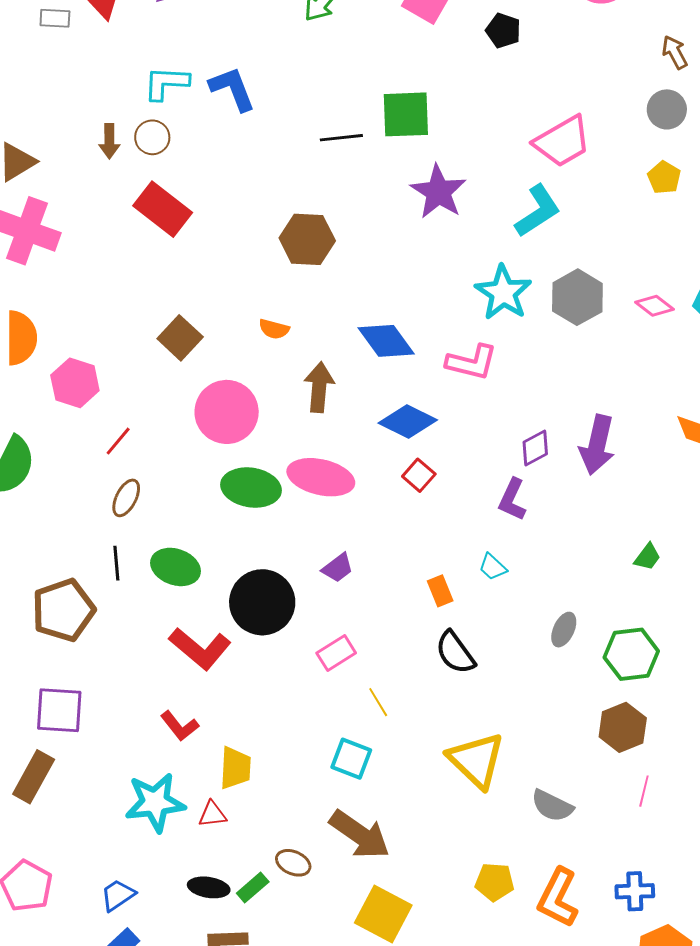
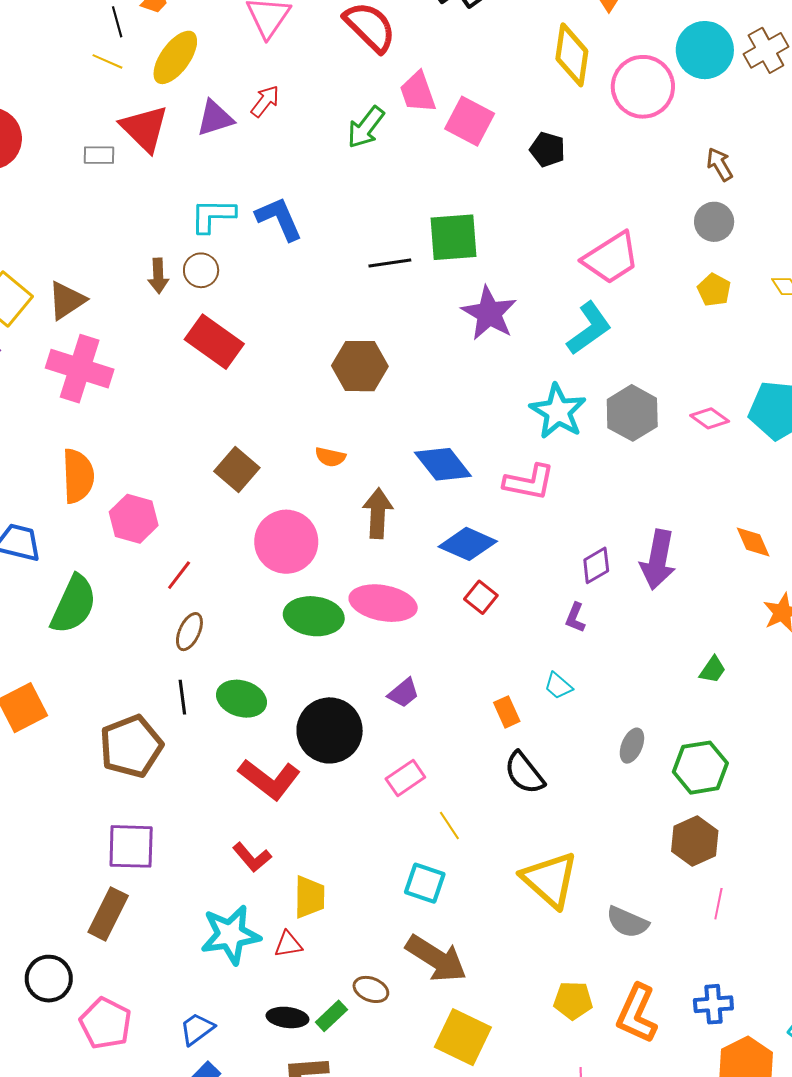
purple L-shape: (512, 499) -> (575, 618), size x0.7

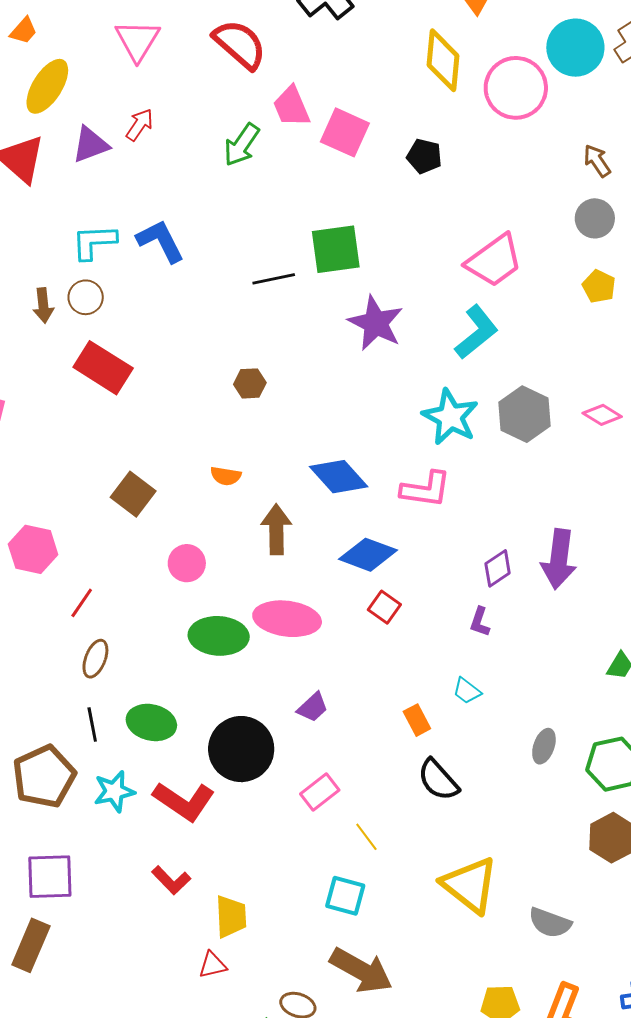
brown hexagon: (360, 366) -> (250, 383), size x0.6
pink circle: (286, 542) -> (187, 563), size x0.6
cyan star: (230, 935) -> (114, 791), moved, size x0.7

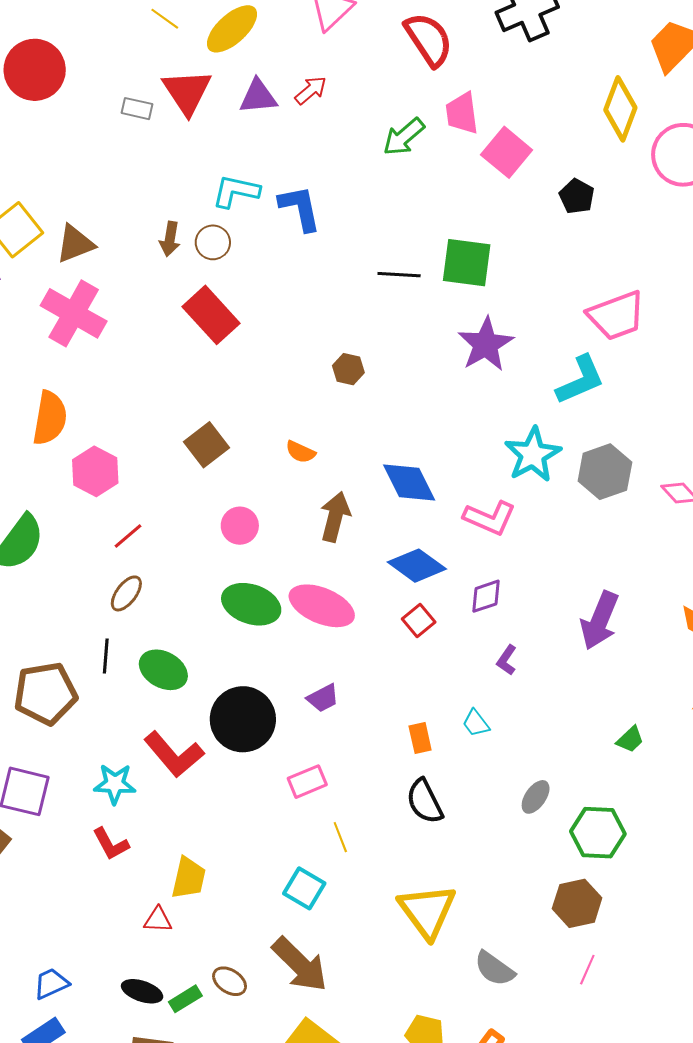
purple diamond: (498, 568) -> (486, 596), moved
cyan star: (114, 791) -> (115, 784), moved
red L-shape: (171, 880) -> (111, 844), moved

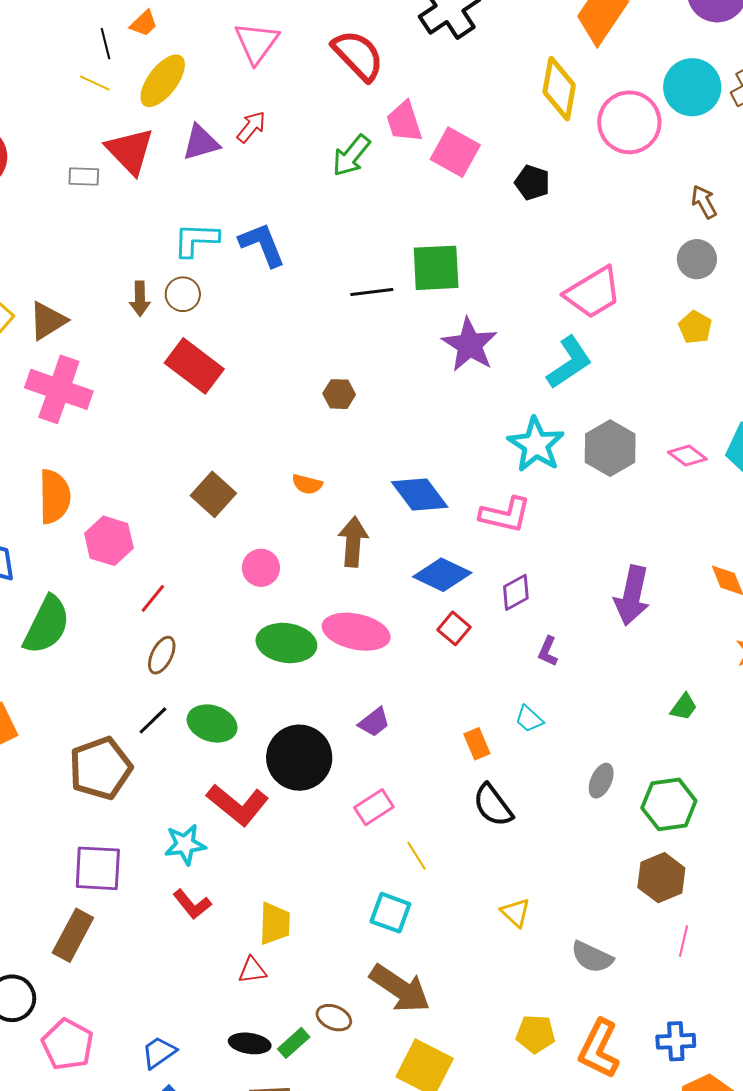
black line: (106, 656) -> (153, 720), turned 52
yellow triangle: (427, 911) -> (515, 913), size x0.5

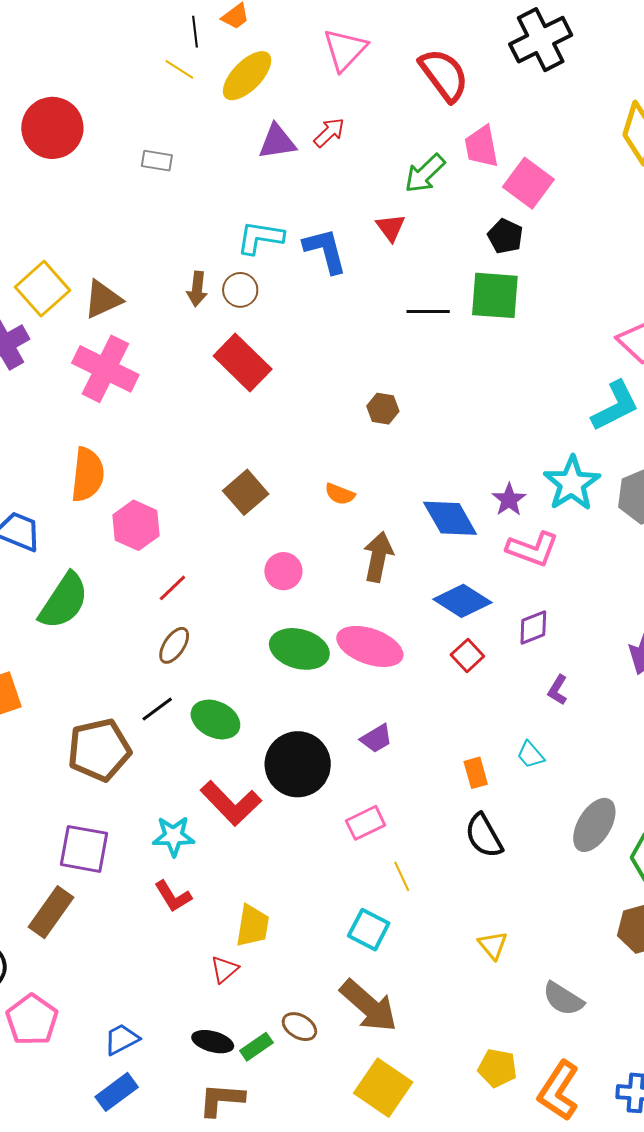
red triangle: (130, 151) -> (391, 228), moved, size x0.6
black pentagon: (532, 183) -> (505, 236), moved
purple star: (470, 345) -> (509, 500), moved, size x0.6
gray ellipse: (601, 781) -> (594, 825), size x1.6
red triangle: (252, 970) -> (224, 969), turned -40

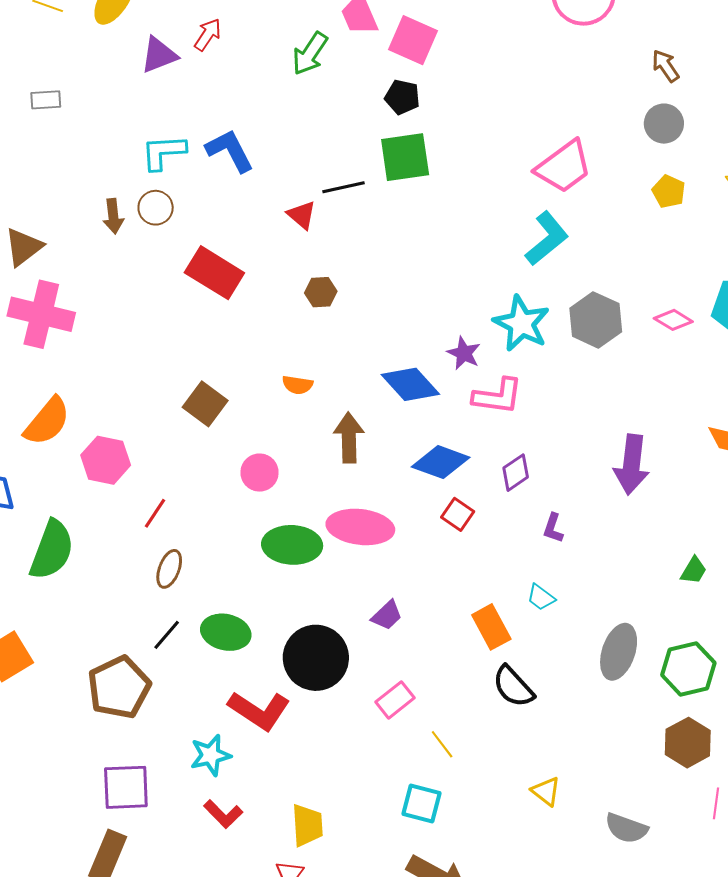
red triangle: (391, 228) -> (302, 215), moved
red rectangle: (243, 362) -> (214, 273), moved
orange semicircle: (88, 475) -> (47, 421), turned 46
orange rectangle: (476, 773) -> (491, 627), size x1.4

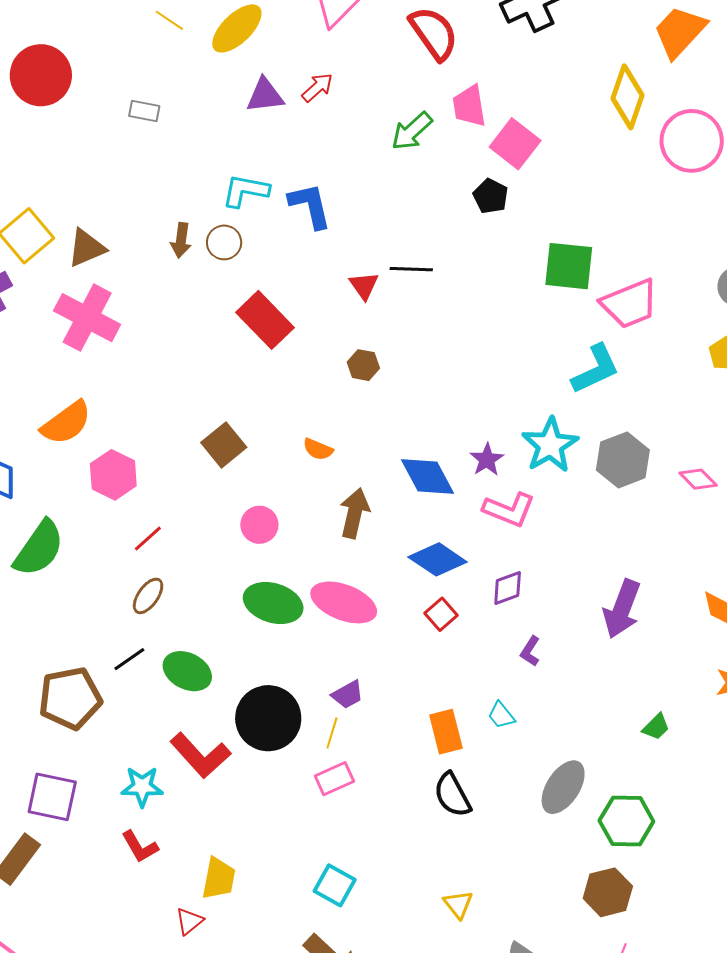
green square: (405, 157) -> (569, 266), moved
yellow line: (442, 744) -> (332, 733), moved, turned 40

